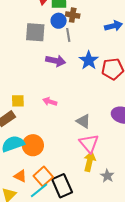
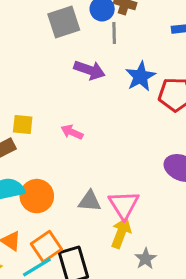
gray square: (35, 32) -> (64, 22), turned -30
gray triangle: (83, 121) -> (90, 201), moved, turned -35

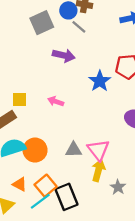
gray line: (114, 33) -> (79, 27), turned -42
blue star: (141, 76) -> (100, 81), moved

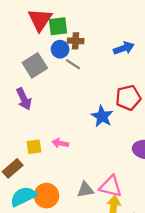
purple arrow: (64, 55) -> (24, 99), moved, turned 60
yellow square: (20, 99) -> (34, 147), moved
pink triangle: (98, 150) -> (111, 186), turned -30

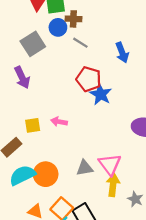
blue arrow: (124, 48) -> (122, 53), moved, turned 90
gray line: (73, 64) -> (80, 43), moved
red pentagon: (128, 98) -> (89, 79), moved, turned 30
pink triangle: (111, 186) -> (110, 164), turned 40

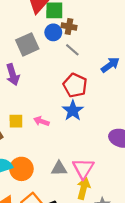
blue arrow: (122, 53) -> (110, 65), turned -114
blue star: (101, 94) -> (73, 111), moved

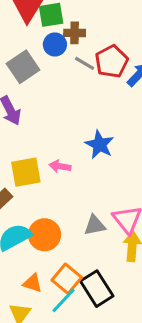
red pentagon: (75, 85) -> (111, 61), moved, turned 30
yellow square: (16, 121) -> (26, 172), size x1.5

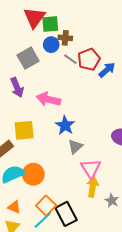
blue star: (99, 145) -> (65, 125), moved
pink arrow: (60, 166) -> (48, 99), moved, size x1.6
gray triangle: (95, 225) -> (75, 147), moved, turned -35
orange triangle: (33, 283) -> (14, 207), moved

